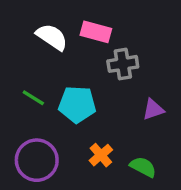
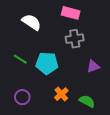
pink rectangle: (96, 32) -> (71, 13), moved
purple circle: (37, 160) -> (22, 97), size x0.6

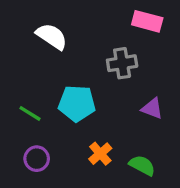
pink rectangle: (71, 13) -> (147, 21), moved
green line: (20, 59) -> (30, 113), moved
purple triangle: (93, 66) -> (152, 108), turned 40

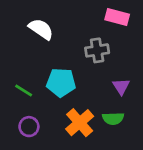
purple triangle: (152, 108) -> (121, 86), turned 36
orange cross: (100, 154) -> (80, 123), size x1.5
green semicircle: (142, 165) -> (113, 119), moved, turned 150

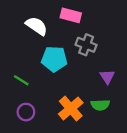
pink rectangle: (117, 17) -> (71, 15), moved
gray cross: (97, 50) -> (86, 45), turned 30
cyan pentagon: (61, 82) -> (54, 59), moved

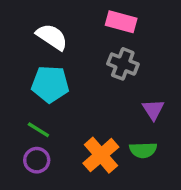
pink rectangle: (71, 15) -> (121, 22), moved
cyan pentagon: (54, 59) -> (50, 84), moved
green line: (21, 80) -> (38, 130), moved

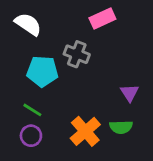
pink rectangle: (121, 22) -> (102, 18), turned -40
white semicircle: (52, 37) -> (28, 24), moved
gray cross: (123, 64) -> (77, 54), moved

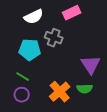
white semicircle: (28, 24) -> (34, 17), moved, turned 120
purple triangle: (130, 93) -> (91, 65), size x1.5

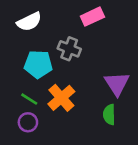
white semicircle: (34, 17) -> (29, 22), moved
green semicircle: (85, 89) -> (109, 115), turned 91
orange cross: (60, 92) -> (61, 98), moved

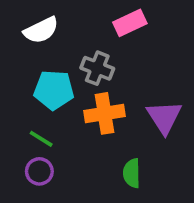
orange cross: (61, 98) -> (105, 113), moved, turned 32
green semicircle: (109, 115) -> (132, 173), moved

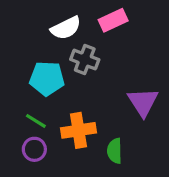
white semicircle: (41, 30) -> (66, 28), moved
orange cross: (105, 113) -> (78, 130), moved

